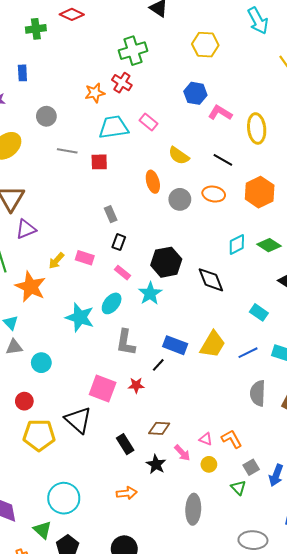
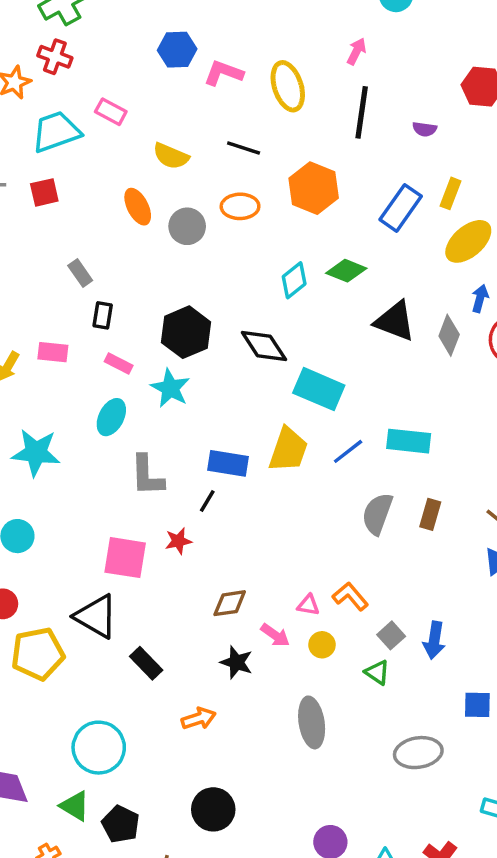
cyan rectangle: (259, 312) -> (319, 389), moved, size x1.6
cyan star: (80, 317) -> (36, 453), moved
gray semicircle: (258, 393) -> (377, 514), turned 30
black rectangle: (125, 444) -> (146, 663), moved

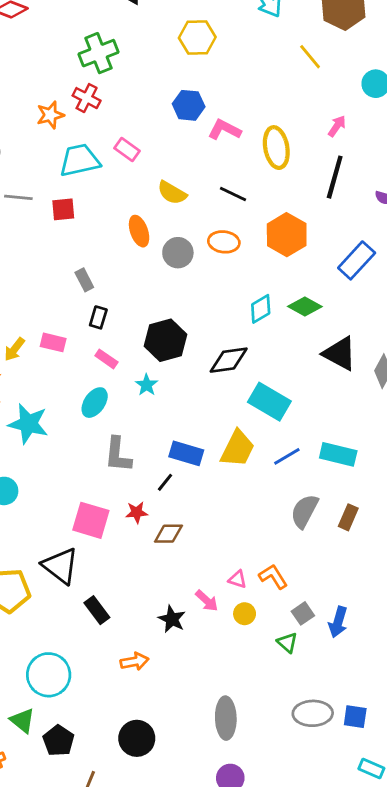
black diamond: (264, 346) -> (229, 360), turned -72
cyan star: (170, 388) -> (147, 385), size x0.7
brown diamond: (230, 603) -> (168, 534), moved
blue square: (477, 705) -> (355, 717), moved
gray ellipse: (312, 722) -> (226, 718), moved

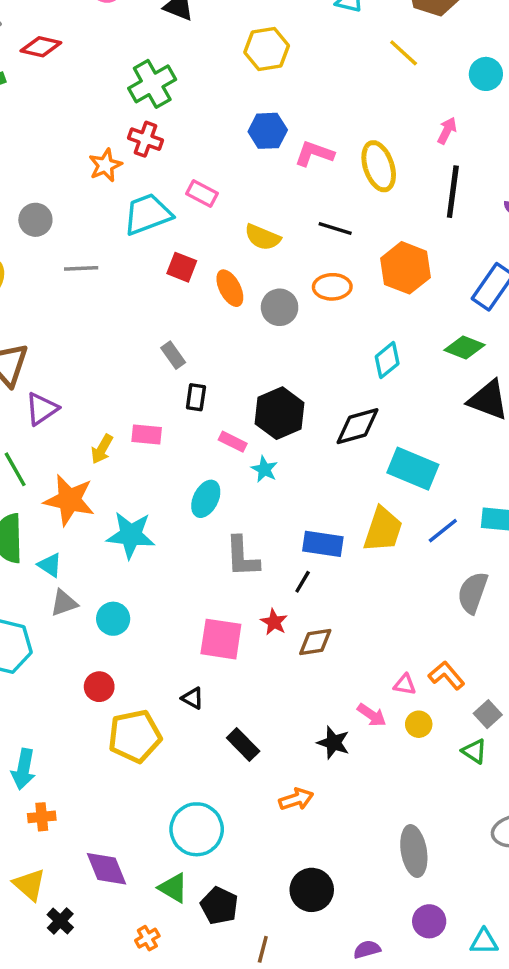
red square: (63, 209) -> (182, 267), moved, turned 35
green diamond: (305, 307) -> (464, 348), moved
pink rectangle: (106, 359) -> (233, 442), moved
red star: (137, 512) -> (274, 622), turned -30
black triangle: (60, 566) -> (193, 698), size x0.5

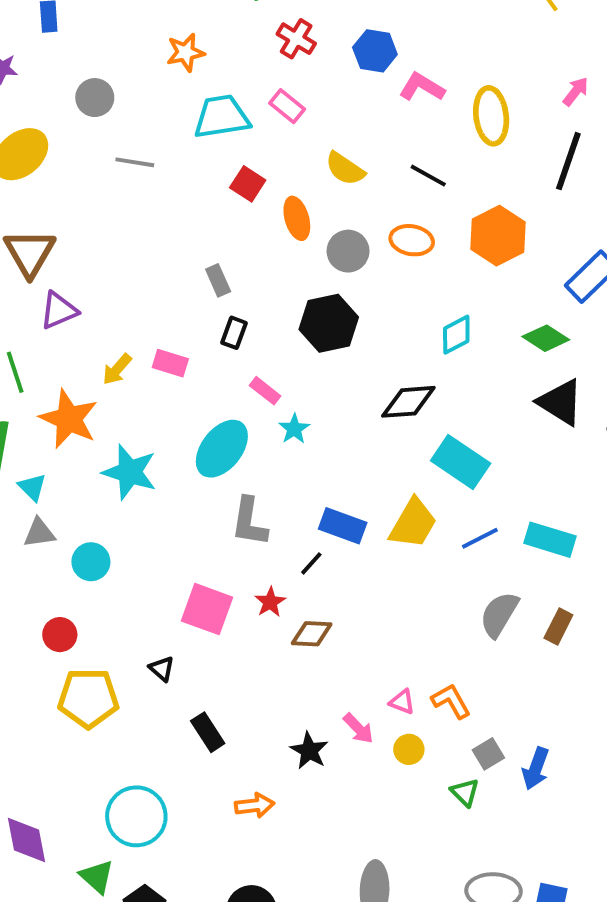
red cross: (146, 139) -> (296, 39), moved
black hexagon: (279, 413) -> (329, 323), moved
cyan ellipse: (206, 499) -> (222, 449), size x1.4

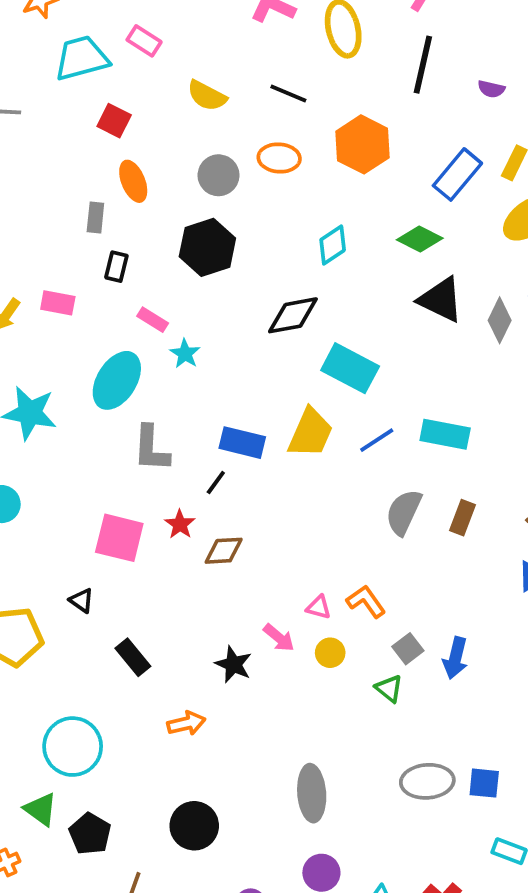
orange ellipse: (297, 218) -> (133, 181), moved
gray rectangle: (218, 280) -> (95, 217), turned 36

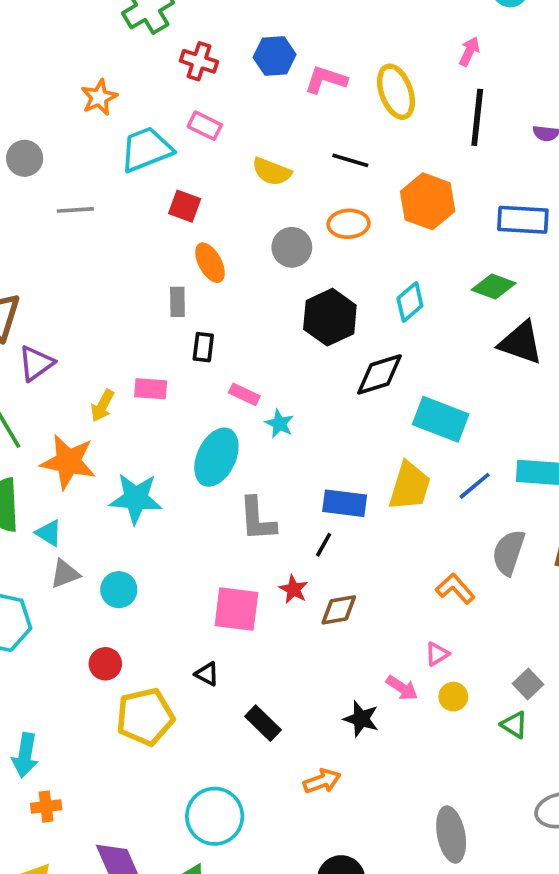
blue rectangle: (457, 174) -> (523, 220), turned 60
black hexagon: (207, 247) -> (330, 317), moved
orange L-shape: (366, 601) -> (455, 589), moved
pink triangle: (319, 607) -> (437, 654), turned -40

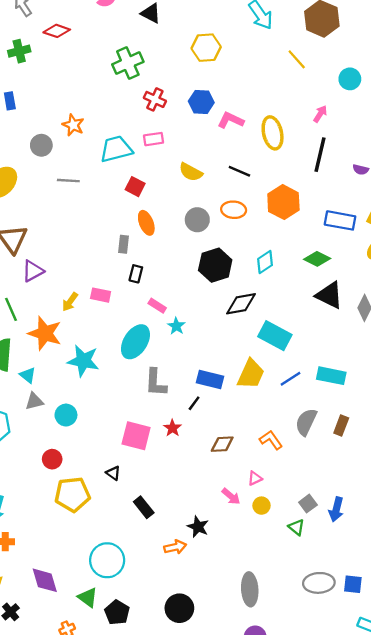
orange star: (99, 97) -> (73, 125), moved, turned -30
pink rectangle: (205, 126) -> (154, 139), turned -42
brown diamond: (339, 610) -> (222, 444), moved
black star: (361, 719) -> (198, 527), moved

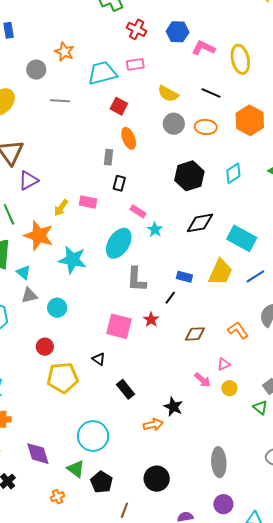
gray circle: (197, 220) -> (174, 124), moved
black diamond: (241, 304) -> (200, 223), moved
blue rectangle: (210, 380) -> (184, 277), size x0.7

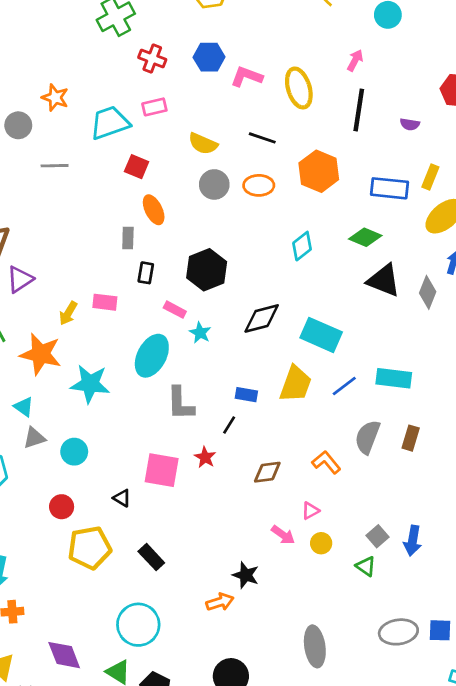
black hexagon: (189, 176) -> (207, 270), moved
black triangle: (99, 359) -> (122, 498), moved
black rectangle: (125, 389) -> (151, 557), moved

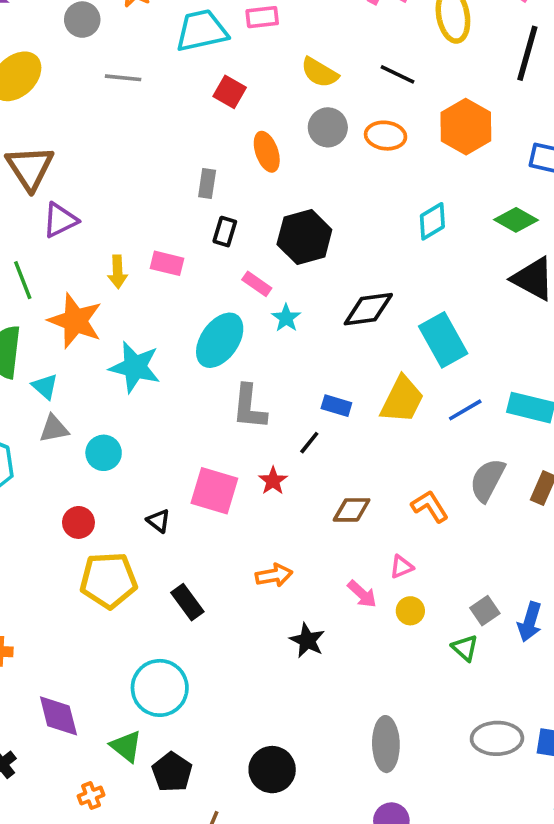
orange ellipse: (154, 210) -> (267, 152), moved
yellow arrow: (68, 313) -> (118, 272), turned -40
cyan rectangle: (321, 335) -> (443, 340), turned 30
orange arrow: (220, 602) -> (274, 575), moved

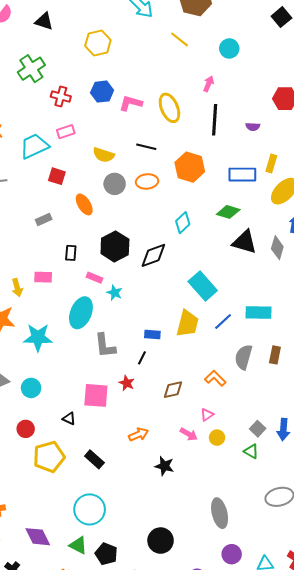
gray rectangle: (207, 183) -> (44, 219), moved, turned 70
black diamond: (368, 309) -> (153, 255), moved

